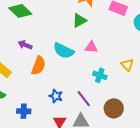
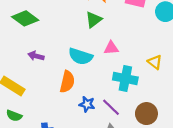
orange semicircle: (38, 66) -> (67, 82), moved
cyan cross: (100, 75) -> (125, 79), size x1.5
blue star: (56, 96) -> (87, 104), moved

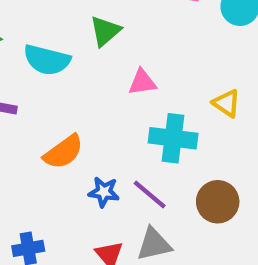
cyan semicircle: (81, 56) -> (47, 60), moved
orange semicircle: (67, 82) -> (63, 152), turned 45

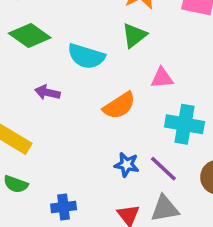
orange semicircle: (63, 152) -> (119, 106), moved

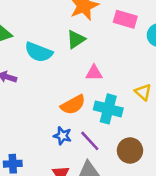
orange semicircle: (119, 106) -> (73, 105), moved

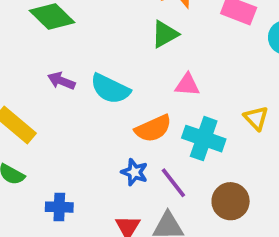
cyan semicircle: (39, 52) -> (110, 89), moved

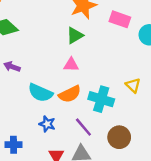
pink triangle: (187, 85) -> (71, 65), moved
cyan semicircle: (110, 89) -> (40, 93), moved
blue star: (134, 172) -> (47, 124), moved

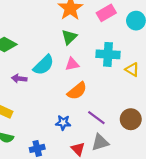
pink rectangle: (120, 19) -> (106, 13), turned -36
cyan semicircle: (40, 93) -> (44, 65), moved, turned -55
cyan cross: (101, 99) -> (108, 54), moved

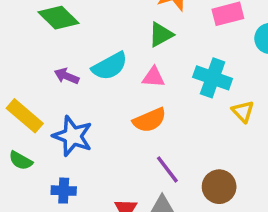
blue star: (63, 123) -> (73, 136), moved, size x1.6

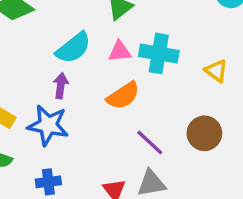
purple arrow: (67, 76) -> (61, 86), moved, turned 85
cyan cross: (213, 78) -> (159, 53), moved
brown circle: (219, 187) -> (204, 133), moved

